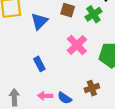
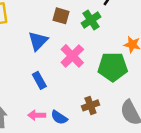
blue triangle: (39, 21) -> (38, 41), moved
blue rectangle: (39, 64) -> (39, 80), moved

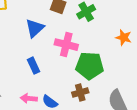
pink cross: (72, 56) -> (66, 45), turned -35
green pentagon: (113, 67) -> (90, 66), moved

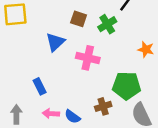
blue rectangle: (33, 66) -> (40, 86), moved
green pentagon: (90, 66) -> (126, 86), moved

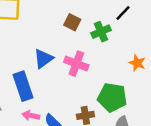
blue triangle: (55, 42) -> (43, 59), moved
blue rectangle: (40, 86) -> (23, 86), size x1.6

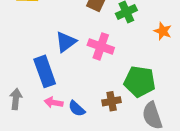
orange star: (137, 63) -> (163, 31), moved

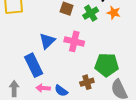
orange star: (163, 31) -> (114, 13), moved

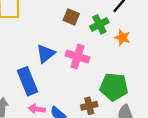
orange star: (114, 13) -> (122, 38), moved

